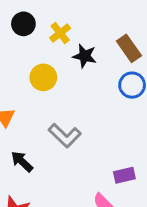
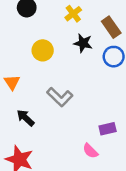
yellow cross: (60, 33) -> (73, 14), moved
black star: (85, 56) -> (83, 43), moved

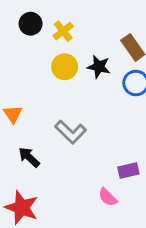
yellow cross: (73, 14) -> (63, 31), moved
yellow circle: (43, 50) -> (65, 67), moved

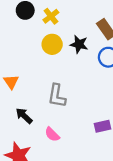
gray L-shape: (71, 132) -> (57, 96), turned 55
pink semicircle: (108, 197) -> (52, 134), moved

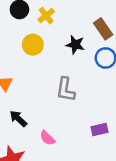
yellow circle: (52, 44) -> (33, 45), moved
gray L-shape: (57, 96) -> (66, 90), moved

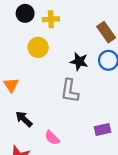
yellow cross: (46, 16) -> (51, 19), turned 35
black star: (75, 45) -> (79, 61), moved

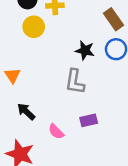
yellow circle: (38, 47) -> (34, 27), moved
purple rectangle: (103, 130) -> (89, 120), moved

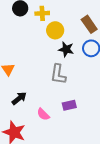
yellow circle: (34, 27) -> (55, 30), moved
black arrow: (26, 112) -> (19, 98), turned 98

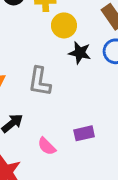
gray L-shape: (58, 74) -> (40, 82), moved

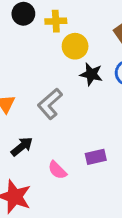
gray L-shape: (40, 82) -> (50, 104), turned 40

